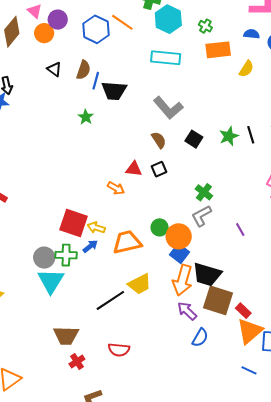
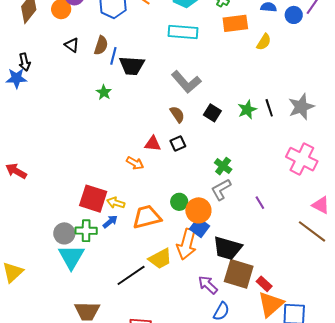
orange arrow: (183, 280) -> (187, 244), moved

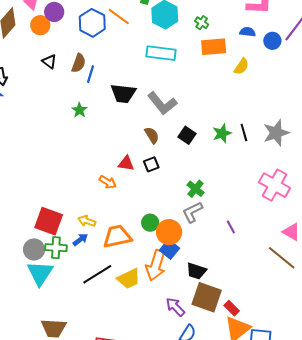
black trapezoid: (132, 66) -> (123, 93), moved
red square: (93, 199) -> (49, 221), moved
black trapezoid: (227, 248) -> (196, 271), size x0.7
black line: (131, 275) -> (97, 274), moved

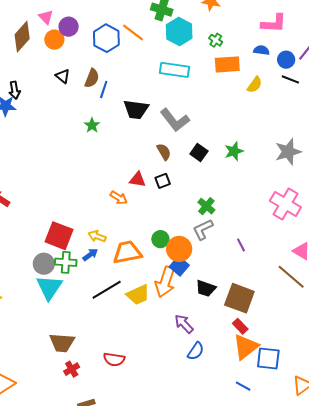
black line: (244, 132) -> (290, 79), moved, turned -54
brown square: (207, 297) -> (239, 298), moved

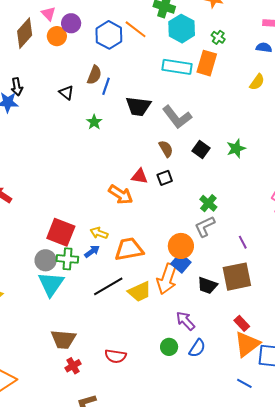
orange rectangle: (227, 64) -> (207, 63), moved, turned -70
black triangle: (63, 76) -> (66, 93), moved
orange arrow: (119, 198) -> (121, 195), size x1.4
green circle: (160, 239) -> (169, 347), moved
brown square: (239, 298) -> (237, 277), moved, turned -32

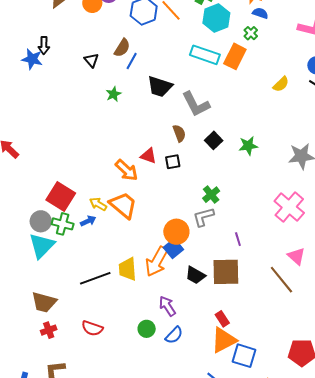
blue semicircle: (264, 48) -> (260, 13), moved
orange trapezoid: (129, 249) -> (123, 205), moved, turned 40
black line: (108, 286) -> (95, 278), moved
yellow trapezoid: (140, 292) -> (128, 269), turned 100

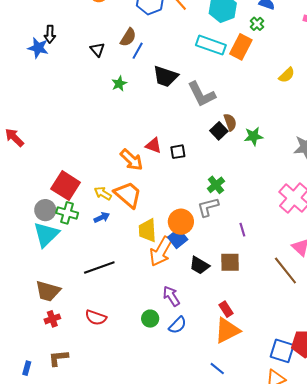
brown semicircle: (179, 133) -> (230, 122), moved
blue arrow: (88, 221) -> (102, 217), moved
yellow trapezoid: (128, 269) -> (147, 230), moved
brown square: (226, 272) -> (230, 262), size x0.7
blue square: (244, 356) -> (282, 351), moved

